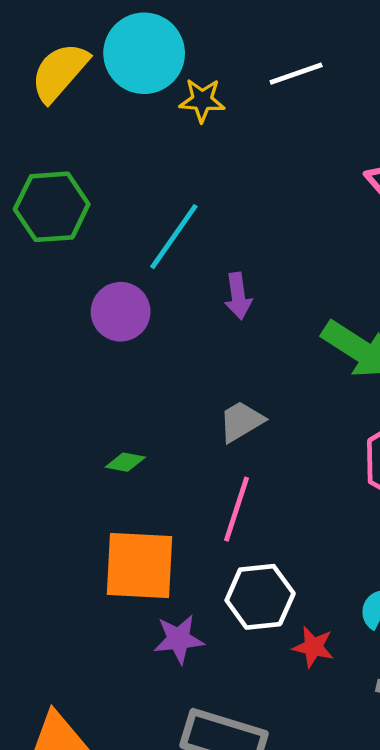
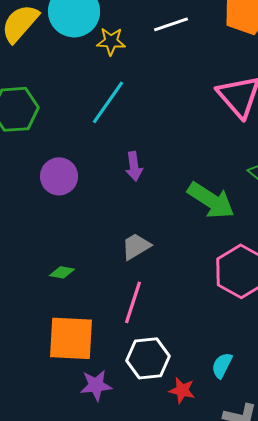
cyan line: (174, 237) -> (108, 102), moved

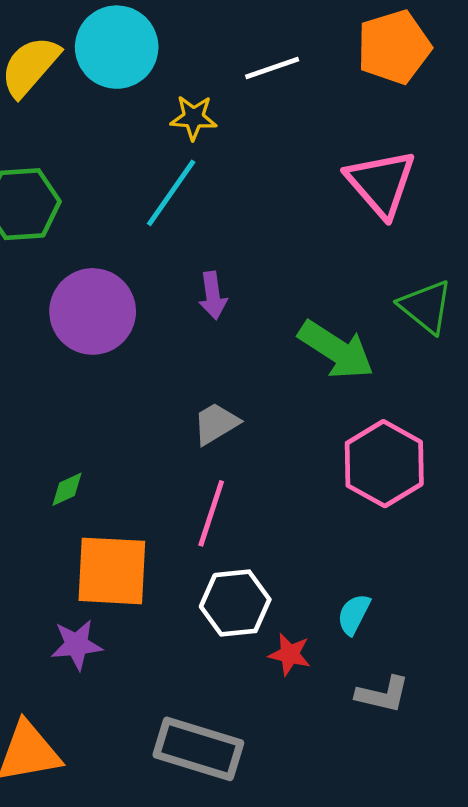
yellow star: (111, 41) -> (194, 118), moved
purple circle: (59, 176) -> (93, 311), size x1.4
green diamond: (62, 272) -> (67, 489), moved, turned -35
purple star: (96, 385) -> (77, 645), moved

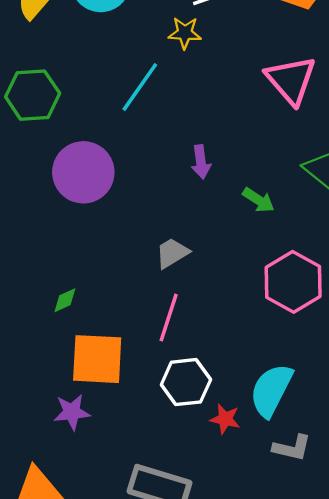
yellow star: (194, 118) -> (185, 33), moved
purple arrow: (213, 295) -> (201, 162), moved
green arrow: (336, 350) -> (259, 200), size x0.6
cyan semicircle: (354, 614) -> (271, 390), size x1.8

